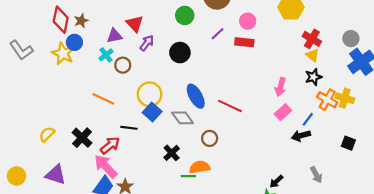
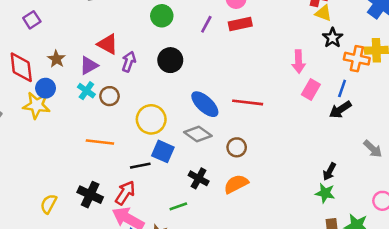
brown star: (81, 21) -> (56, 59), moved
blue square: (152, 112) -> (163, 151), moved
green line: (188, 176) -> (178, 206), moved

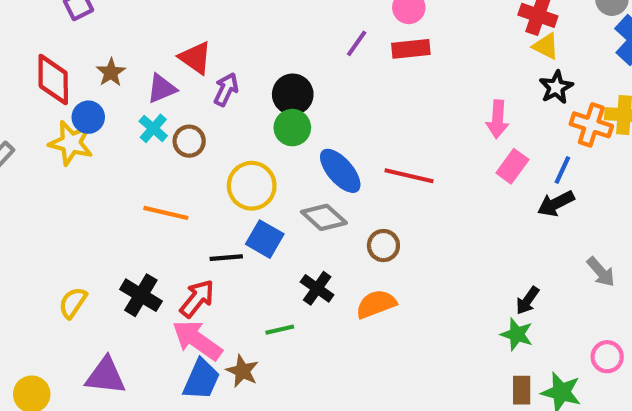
green circle: (162, 16) -> (292, 128), moved

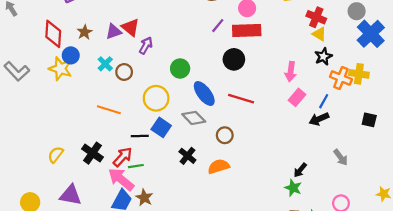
red rectangle: (411, 49) -> (247, 31), size x1.4
purple triangle: (162, 89) -> (114, 32), moved
black circle: (293, 94) -> (234, 59), moved
green line: (280, 330) -> (136, 166), moved

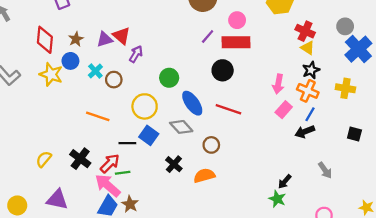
blue circle: (71, 55) -> (70, 61), moved
orange cross: (341, 78) -> (308, 91), moved

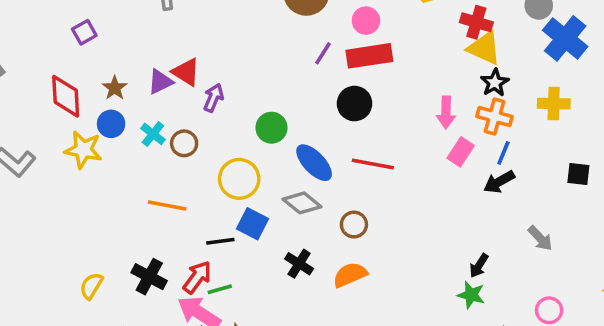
yellow triangle: (308, 48) -> (484, 48), size x1.5

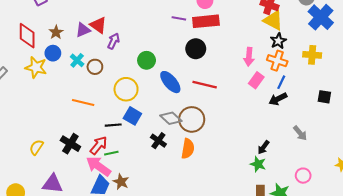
purple line: (323, 53) -> (179, 18), turned 64
gray diamond: (302, 203) -> (171, 118), moved
brown circle: (354, 225) -> (192, 119), size x1.6
orange semicircle: (350, 275) -> (188, 149), turned 120

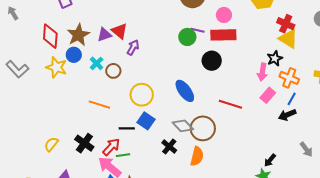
brown star: (56, 32) -> (78, 35), size x1.6
black star: (278, 41) -> (275, 58), moved
green circle: (147, 60) -> (187, 37), moved
red line: (205, 85) -> (230, 104), moved

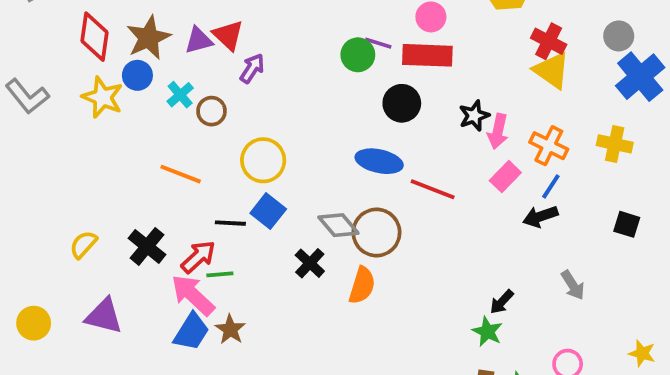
black star: (275, 58) -> (474, 116), moved
blue ellipse: (185, 91) -> (379, 161), moved, turned -45

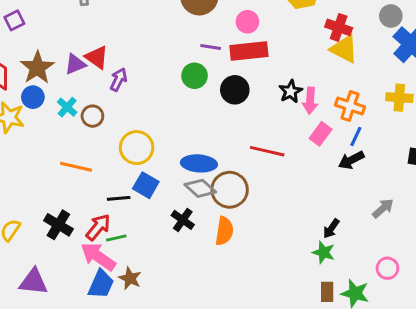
green circle: (358, 55) -> (194, 76), moved
blue ellipse: (379, 161) -> (199, 163), moved
gray arrow: (573, 285) -> (383, 208), turned -90

